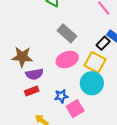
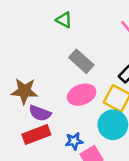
purple semicircle: (34, 74) -> (40, 113), turned 30
red rectangle: (32, 91) -> (36, 135), size x1.5

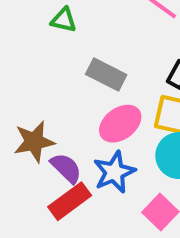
purple semicircle: (40, 113) -> (66, 168), turned -140
blue star: (74, 141) -> (114, 172), moved, size x1.5

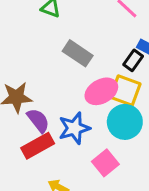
pink ellipse: (120, 124) -> (101, 91), moved

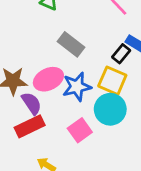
pink ellipse: (101, 91) -> (48, 79), moved
blue star: (74, 128) -> (77, 87), moved
pink square: (105, 163) -> (80, 130), moved

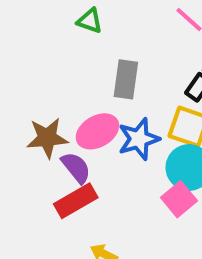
gray rectangle: (71, 44) -> (126, 79), turned 65
pink square: (80, 130) -> (179, 199), moved

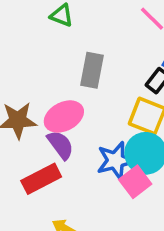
blue star: (139, 139) -> (116, 161), moved
purple semicircle: (76, 168) -> (60, 145), moved

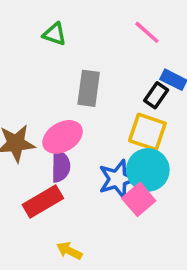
purple semicircle: (60, 145) -> (61, 166), turned 40

